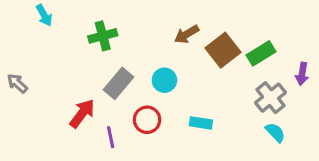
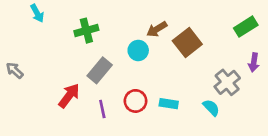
green rectangle: (261, 53) -> (246, 27), moved
cyan circle: (164, 80) -> (138, 50), moved
red circle: (147, 120) -> (136, 101), moved
cyan semicircle: (275, 132) -> (211, 108), moved
purple line: (111, 137) -> (102, 109), moved

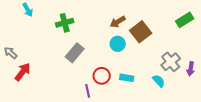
cyan circle: (138, 50) -> (118, 44), moved
purple arrow: (254, 62) -> (191, 69), moved
red arrow: (69, 96) -> (23, 72), moved
purple line: (102, 109) -> (88, 91), moved

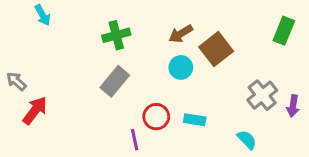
green rectangle: (185, 20) -> (284, 31), turned -36
green cross: (65, 23) -> (116, 35), moved
cyan semicircle: (159, 81) -> (247, 140), moved

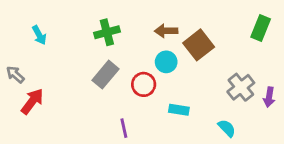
cyan arrow: (43, 15) -> (39, 35), moved
brown arrow: (181, 34) -> (166, 31), turned 30
red circle: (156, 117) -> (144, 84), moved

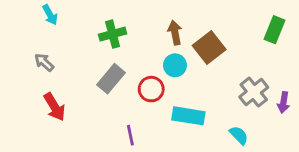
brown arrow: (166, 31) -> (175, 33), turned 80
cyan arrow: (39, 35) -> (50, 15), moved
gray arrow: (15, 75) -> (44, 62), moved
red arrow: (32, 101) -> (55, 107), moved, turned 112
cyan rectangle: (179, 110) -> (188, 116), size x1.5

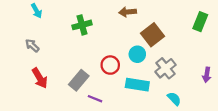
brown arrow: (175, 33) -> (128, 12), moved, turned -84
cyan circle: (175, 65) -> (137, 54), moved
gray rectangle: (111, 79) -> (79, 80), moved
gray cross: (254, 92) -> (166, 68), moved
purple line: (130, 135) -> (95, 99), turned -56

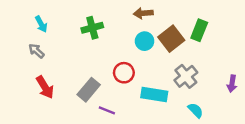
cyan arrow: (37, 11) -> (41, 24), moved
green rectangle: (200, 22) -> (199, 30), moved
cyan circle: (137, 54) -> (145, 41), moved

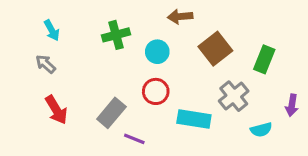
green rectangle: (199, 30) -> (264, 59), moved
cyan circle: (145, 41) -> (157, 52), moved
cyan semicircle: (196, 110) -> (261, 130), moved, turned 119

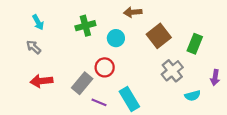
red circle: (156, 91) -> (105, 67), moved
red arrow: (56, 110) -> (41, 81), turned 115
cyan rectangle: (194, 119) -> (129, 99), moved, turned 50

